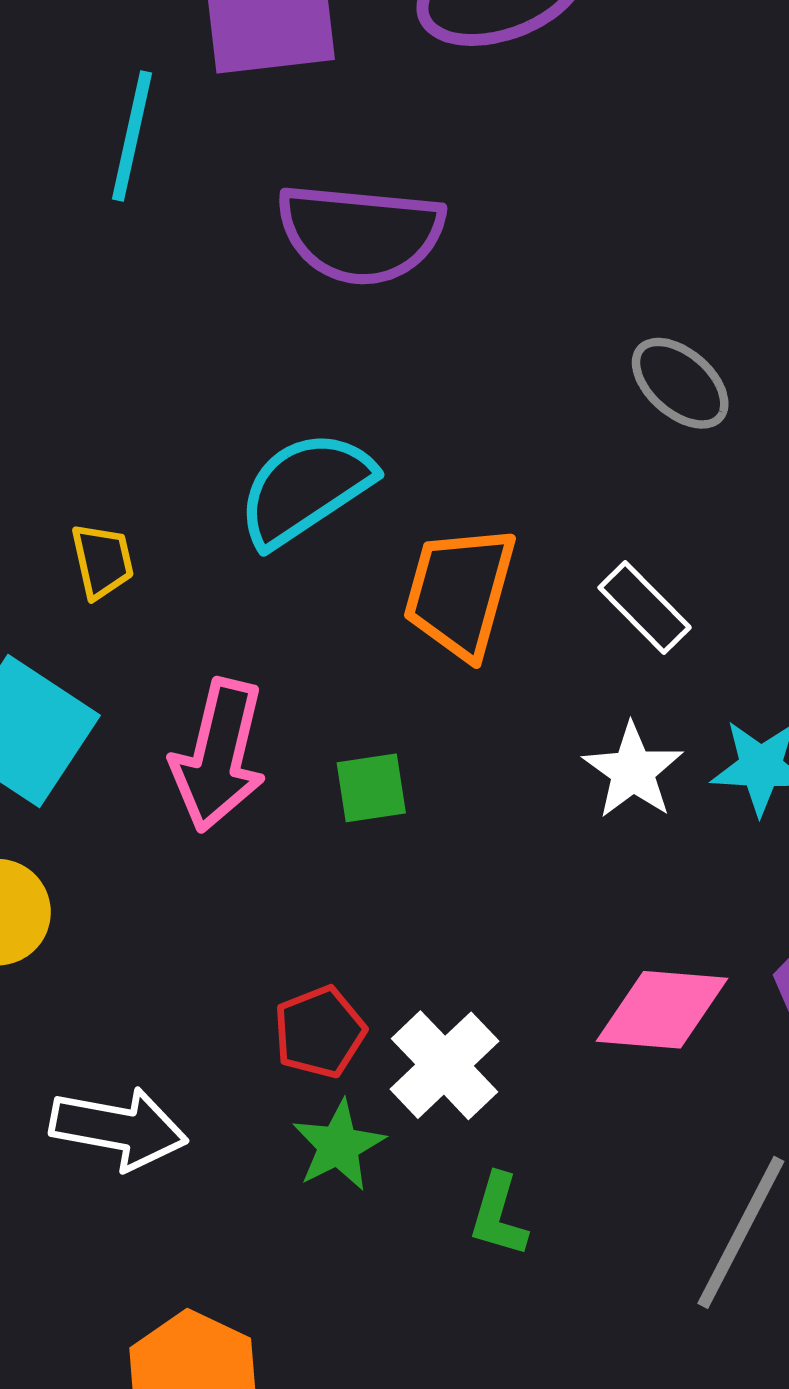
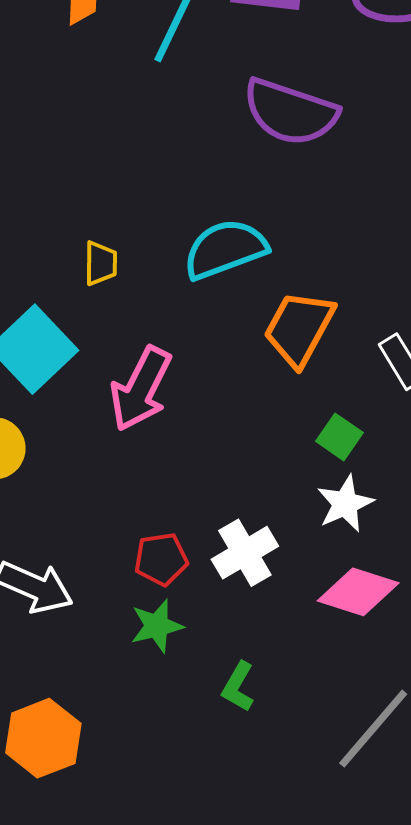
white star: (633, 771) -> (345, 504), moved
green square: (371, 788) -> (339, 437), moved, turned 30
white cross: (444, 1065) -> (245, 553), moved

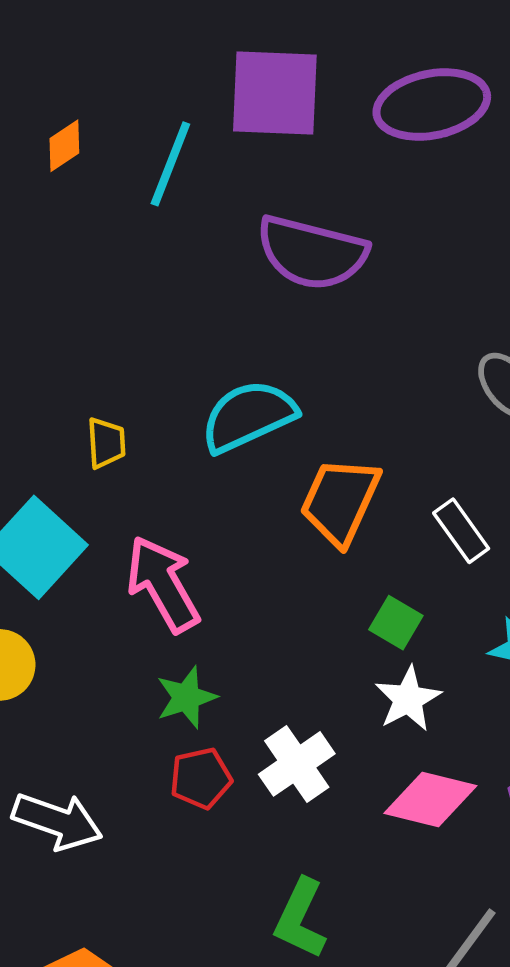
pink arrow: (141, 389) -> (163, 584), turned 128
green star: (157, 626) -> (186, 697), moved
green L-shape: (238, 687) -> (300, 919), size x1.4

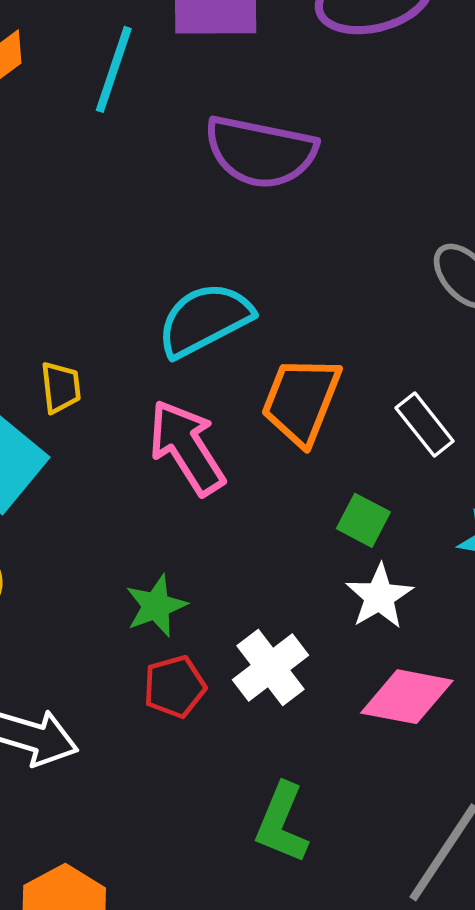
yellow trapezoid: (106, 443) -> (61, 387), moved
pink arrow: (163, 584) -> (187, 447), moved

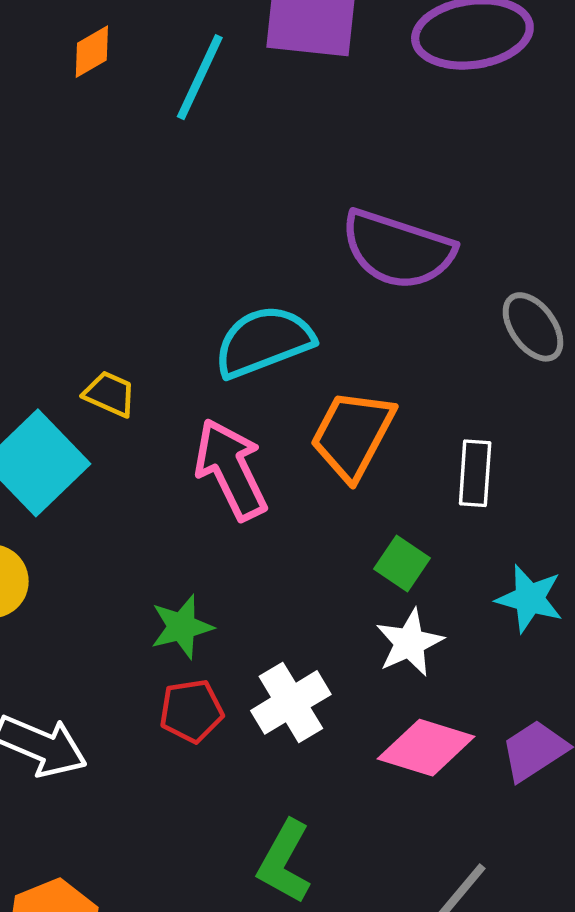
purple semicircle: (261, 152) -> (398, 250), moved
yellow trapezoid: (61, 387) -> (110, 394), turned -66
white rectangle: (425, 425) -> (475, 473), turned 36

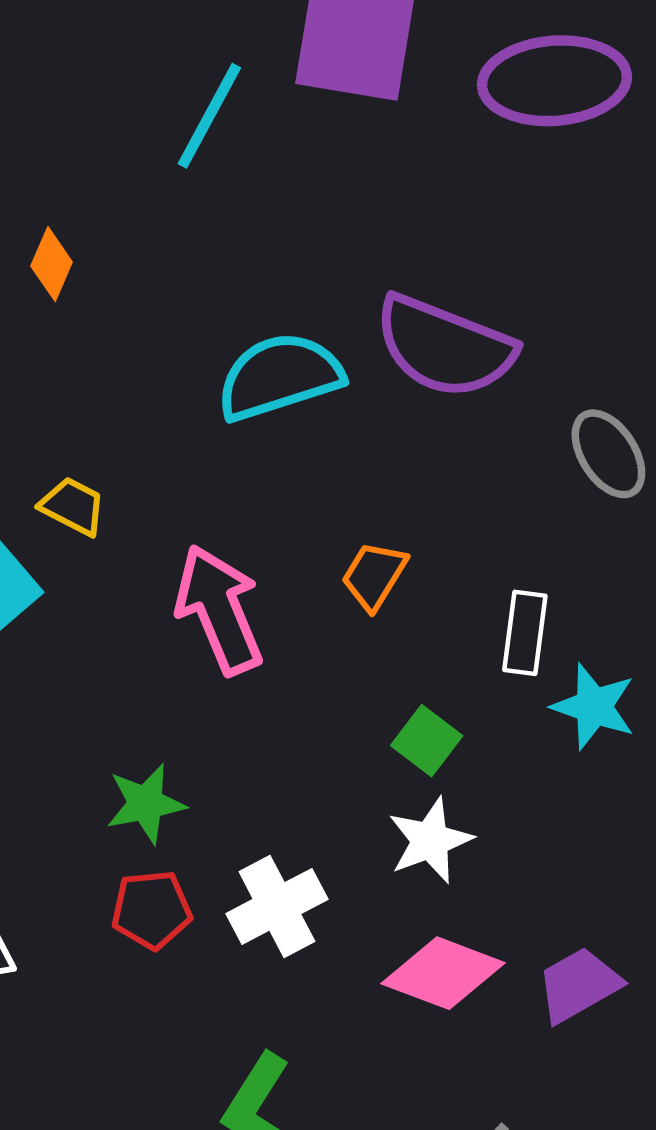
orange diamond: (92, 52) -> (52, 264), moved, turned -40
cyan semicircle: (264, 342) -> (280, 376), moved
orange trapezoid: (353, 435) -> (374, 576), size x0.6
cyan star: (529, 599) -> (594, 707), moved

